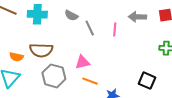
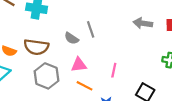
gray semicircle: (71, 15) -> (71, 38), moved
pink line: (115, 29) -> (114, 70), moved

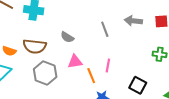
gray line: (91, 29) -> (105, 29), moved
orange line: (84, 86) -> (91, 76), moved, turned 42

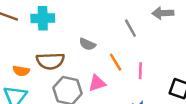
pink triangle: (75, 62) -> (97, 83), moved
orange line: (91, 76) -> (116, 62), moved

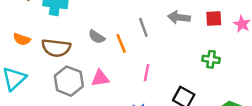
orange line: (116, 62) -> (121, 43), moved
orange semicircle: (21, 71) -> (22, 39), moved

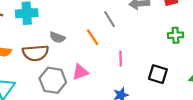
gray semicircle: (97, 37) -> (57, 38), moved

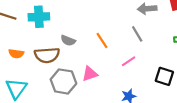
gray line: (110, 19) -> (137, 34), moved
pink line: (121, 59) -> (129, 61), turned 56

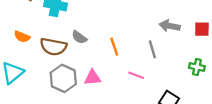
pink line: (129, 61) -> (136, 75), turned 40

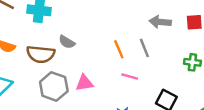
orange line: (114, 47) -> (119, 49), moved

